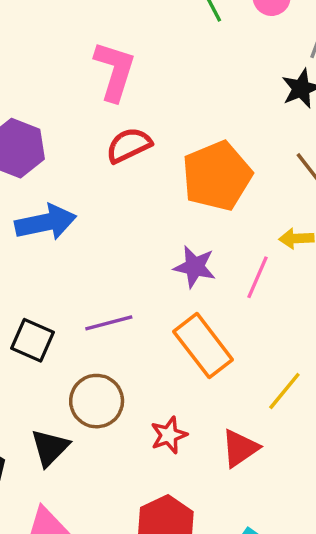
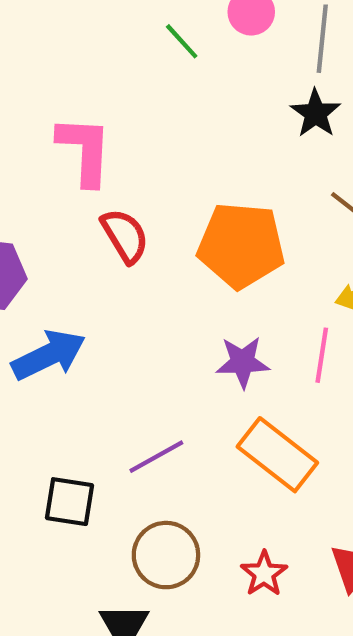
red semicircle: (129, 145) -> (125, 236), turned 99
orange pentagon: (217, 176) -> (241, 245), turned -30

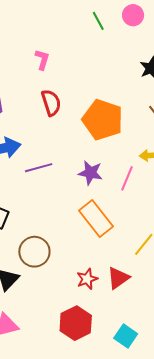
pink L-shape: (85, 151) -> (42, 60), size x0.6
purple line: (156, 457) -> (39, 168), moved
red star: (264, 574) -> (87, 279), moved

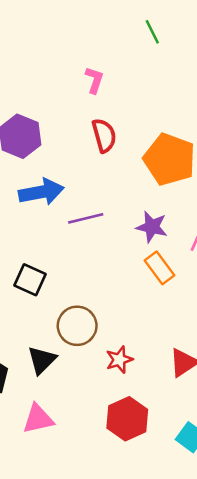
green line: (98, 21) -> (152, 32), moved
orange rectangle: (96, 219) -> (159, 268), moved, size x0.7
red star: (87, 279) -> (119, 360), moved

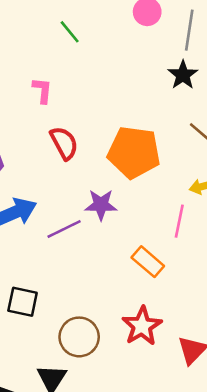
green line: (152, 32) -> (70, 32), moved
purple star: (152, 227) -> (101, 205), moved
red star: (119, 360) -> (142, 326), moved, size x1.4

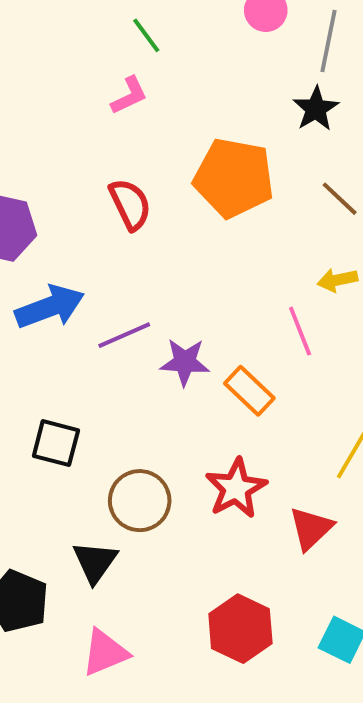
pink L-shape: (42, 90) -> (129, 96), moved, turned 56
orange pentagon: (134, 152) -> (234, 178), moved
purple star: (101, 205) -> (185, 362), moved
pink line: (179, 221) -> (300, 331), turned -36

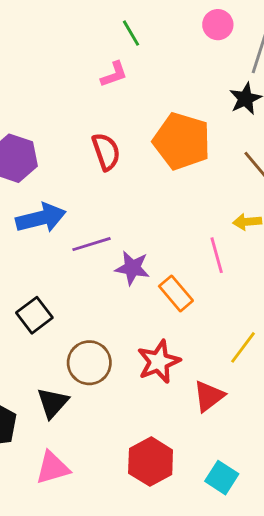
black square: (56, 443) -> (34, 315), turned 32

